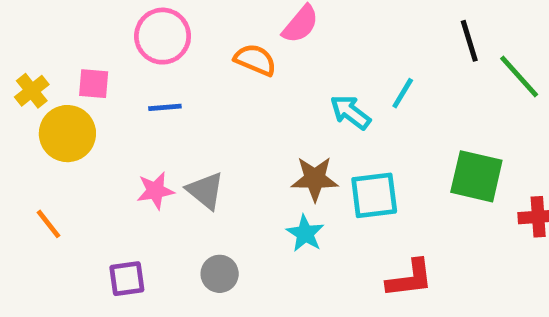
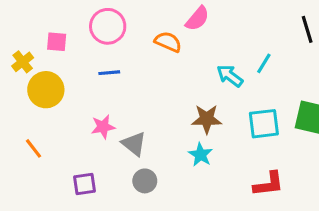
pink square: (94, 84) -> (57, 42), moved
gray triangle: (205, 191) -> (134, 144), moved
cyan square: (374, 195) -> (264, 124), moved

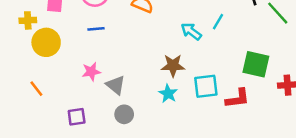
yellow cross: (23, 62) -> (28, 20), turned 35
cyan square: (264, 124) -> (206, 86), moved
red L-shape: (268, 184) -> (238, 98), moved

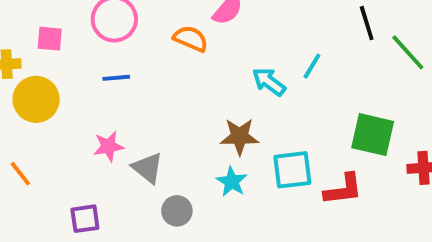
gray circle: (124, 114) -> (177, 211), moved

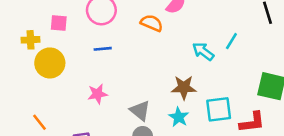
gray triangle: (148, 168) -> (140, 111), moved
orange line: (20, 174) -> (40, 122), moved

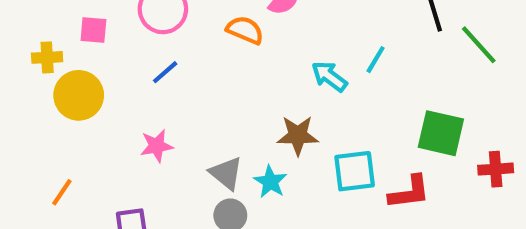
blue line: (103, 49) -> (165, 72), turned -36
cyan star: (179, 117) -> (270, 182), moved
orange line: (40, 122) -> (62, 192), turned 72

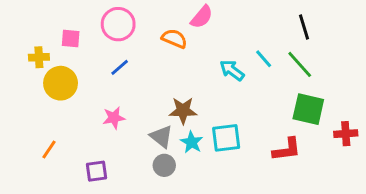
green line: (479, 45) -> (300, 64), moved
cyan line: (376, 60) -> (264, 59), turned -72
brown star: (298, 135) -> (183, 111), moved
cyan square: (355, 171) -> (226, 138), moved

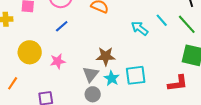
yellow circle: (61, 83) -> (30, 52), moved
gray triangle: (161, 137) -> (91, 74), turned 30

